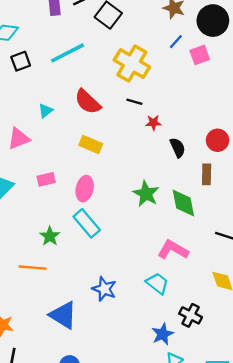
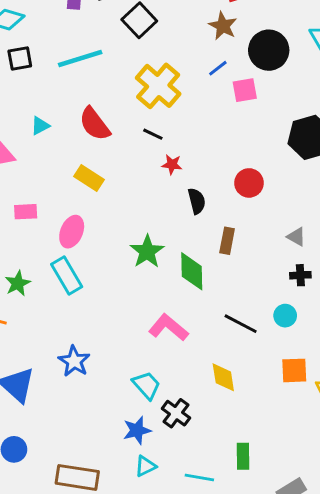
red circle: (218, 140) -> (249, 183), moved
cyan trapezoid: (157, 283) -> (146, 385), moved

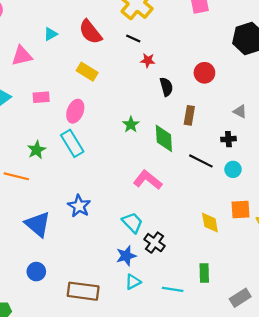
green star: (147, 252) -> (131, 125), size x0.7
black cross: (300, 275) -> (228, 139), moved
black line: (241, 324) -> (201, 161), moved
yellow diamond: (223, 377) -> (210, 223), moved

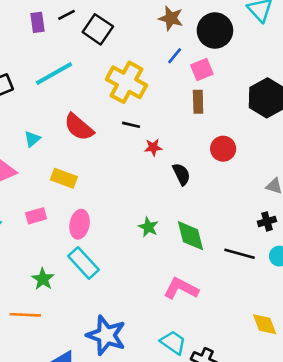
yellow rectangle: (87, 72) -> (64, 178), moved
brown rectangle: (189, 115) -> (198, 102), moved
blue star: (79, 206) -> (106, 335), size x1.4

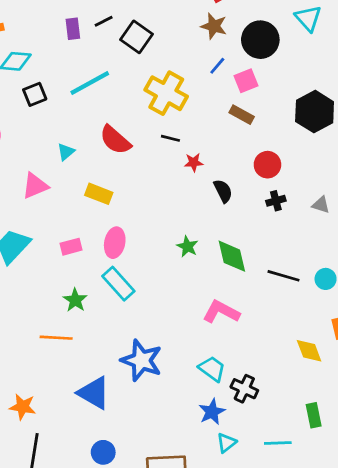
brown rectangle: (198, 102) -> (242, 115), turned -60
pink rectangle: (36, 216) -> (71, 247), moved
black cross: (267, 221) -> (276, 201), moved

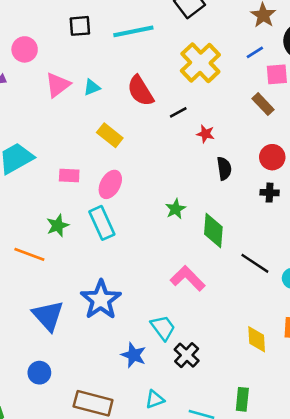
black line: (170, 138) -> (178, 112), moved, turned -60
pink triangle: (35, 186) -> (58, 85), moved, turned -32
blue star: (212, 412) -> (134, 355), moved, turned 30

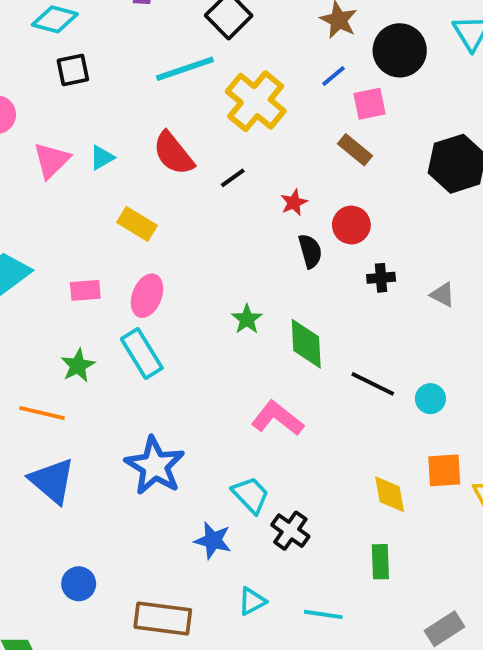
cyan line: (133, 31) -> (185, 69), moved
red star: (205, 134) -> (294, 202), moved, turned -30
red circle: (272, 157) -> (351, 225), moved
blue triangle: (48, 316) -> (52, 481), moved
green rectangle: (242, 399) -> (380, 562), moved

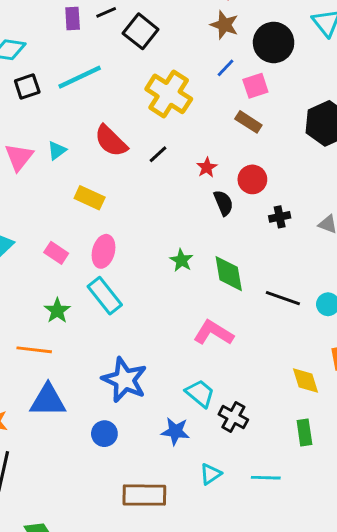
cyan line: (185, 69) -> (80, 77), moved
pink rectangle: (85, 290) -> (56, 253), turned 45
blue triangle: (52, 481) -> (48, 400), turned -33
blue circle: (79, 584) -> (104, 434), moved

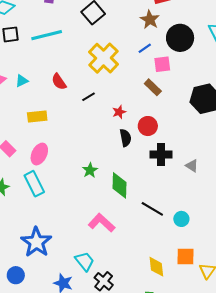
red semicircle: (111, 141) -> (59, 82), size x0.7
yellow rectangle: (90, 198) -> (37, 117), turned -42
black cross: (280, 217) -> (161, 155), size x1.5

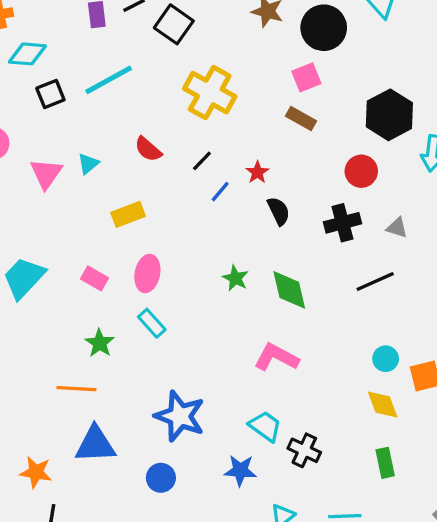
blue line: (145, 48) -> (220, 192), moved
red circle: (148, 126) -> (361, 171), moved
cyan rectangle: (34, 184) -> (152, 323), size x0.7
black line: (152, 209) -> (375, 281), moved, turned -40
cyan circle: (181, 219) -> (386, 359), moved

